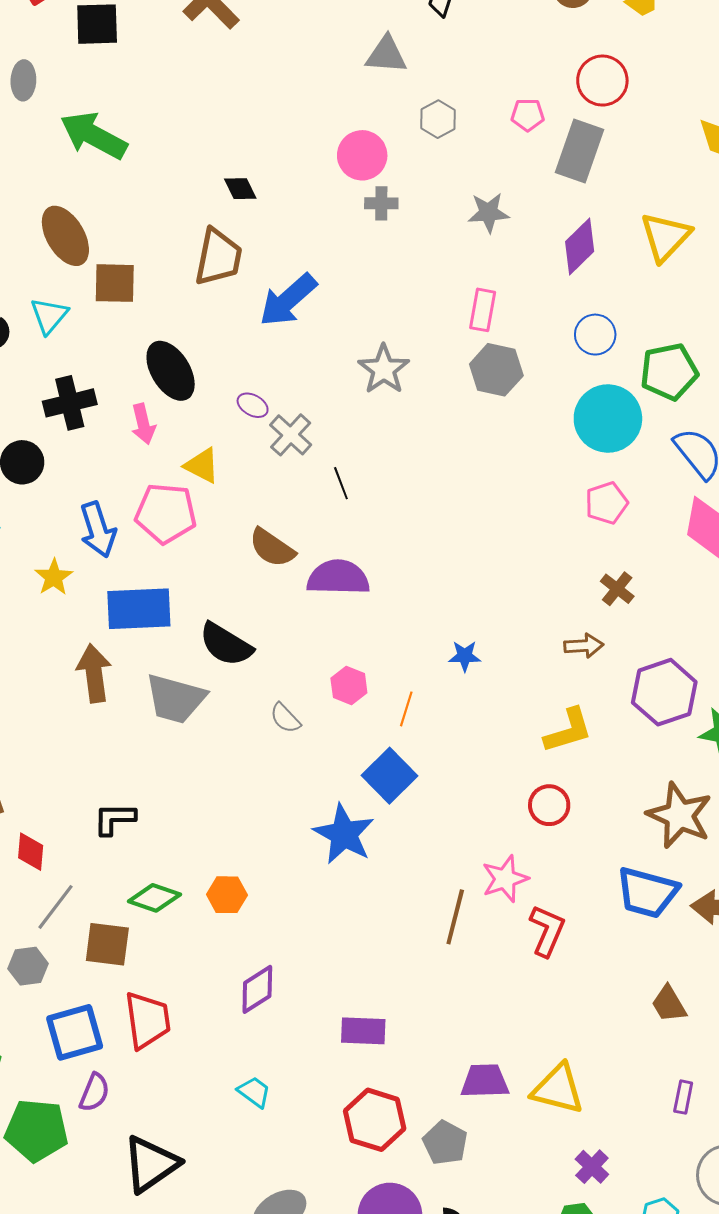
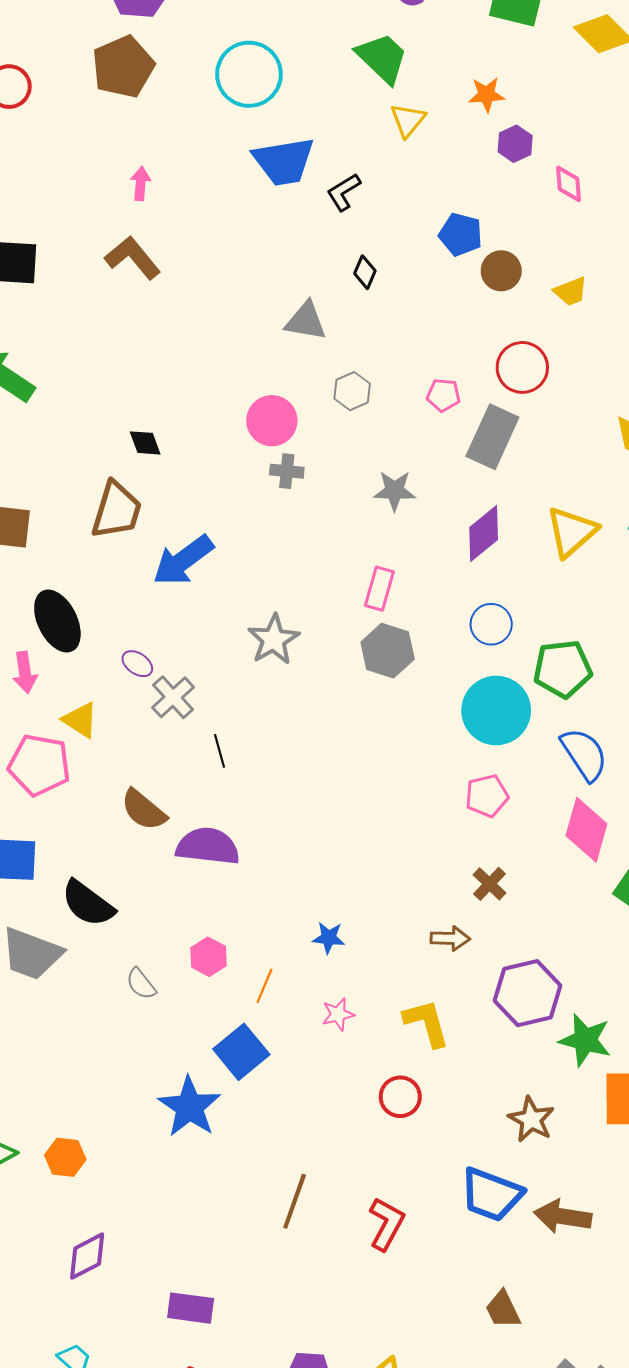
yellow L-shape: (568, 731) -> (427, 1023), turned -94
brown star: (679, 815) -> (531, 1119), size x0.7
pink star: (505, 879) -> (338, 1014), moved, size x0.7

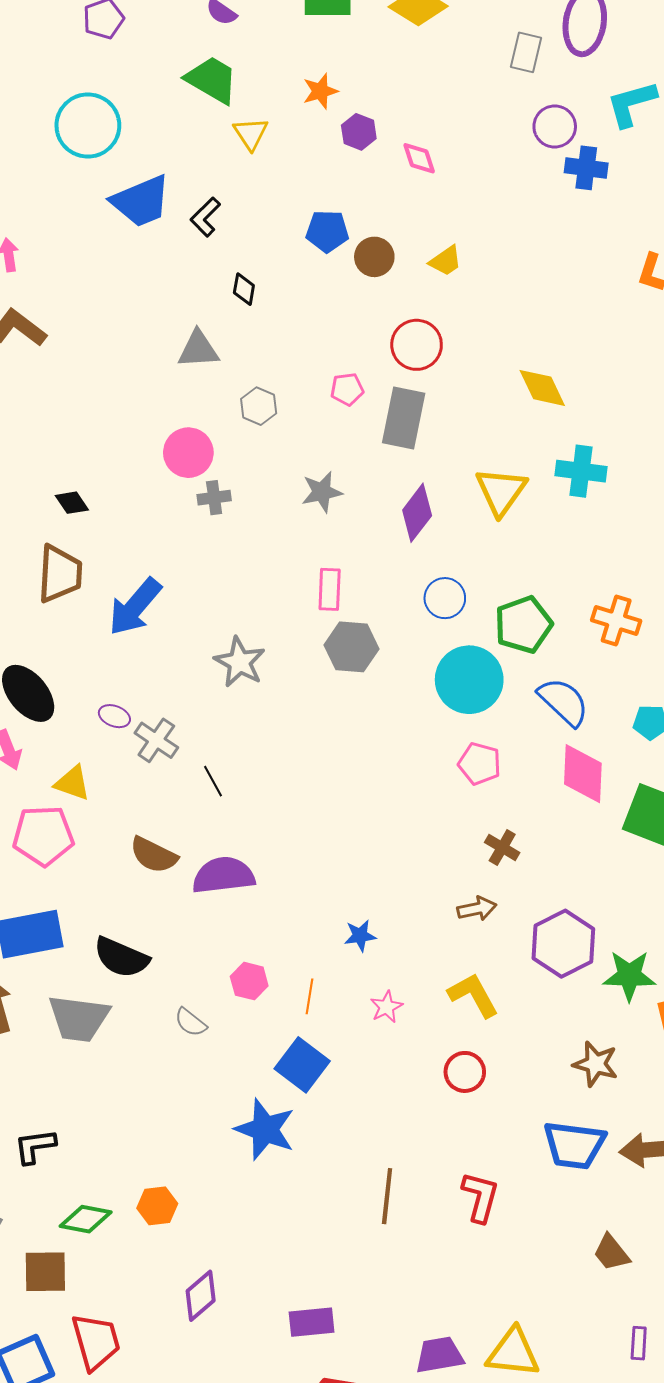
pink pentagon: (487, 796) -> (480, 764), turned -30

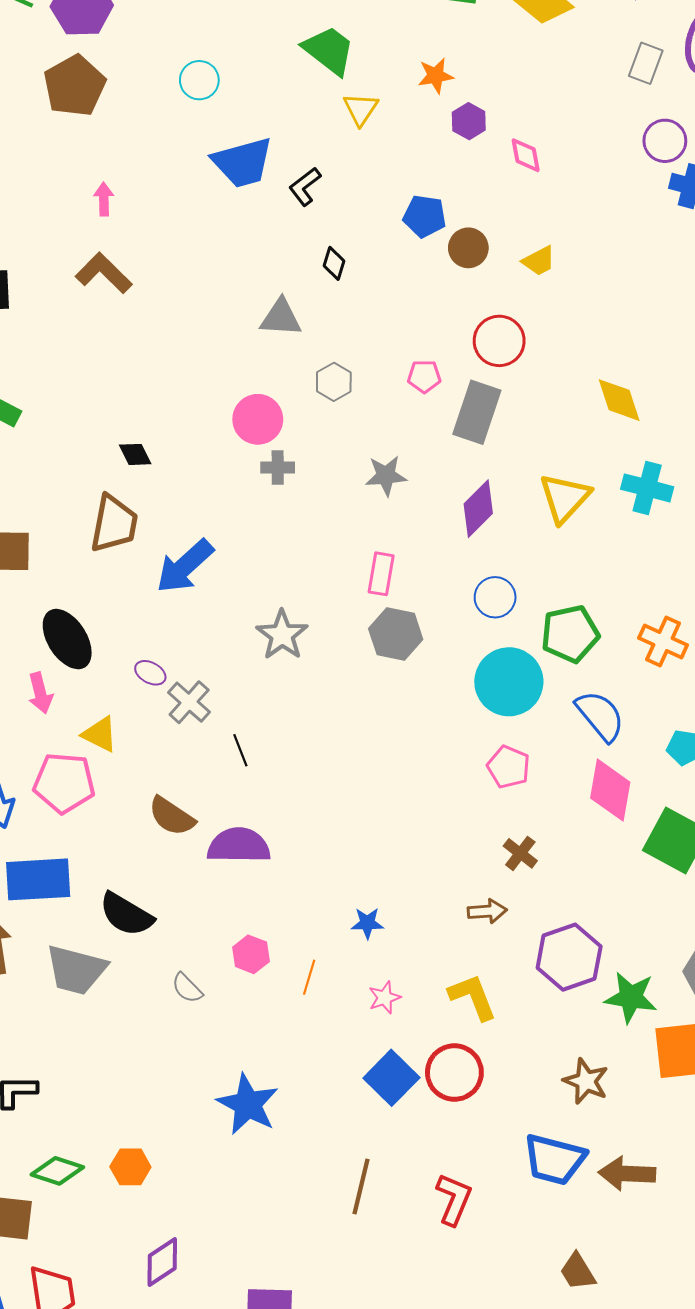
cyan circle: (88, 126) -> (199, 80), size x0.6
blue square: (302, 1065) -> (391, 1078), moved
red circle: (465, 1072) -> (454, 1073), size x1.4

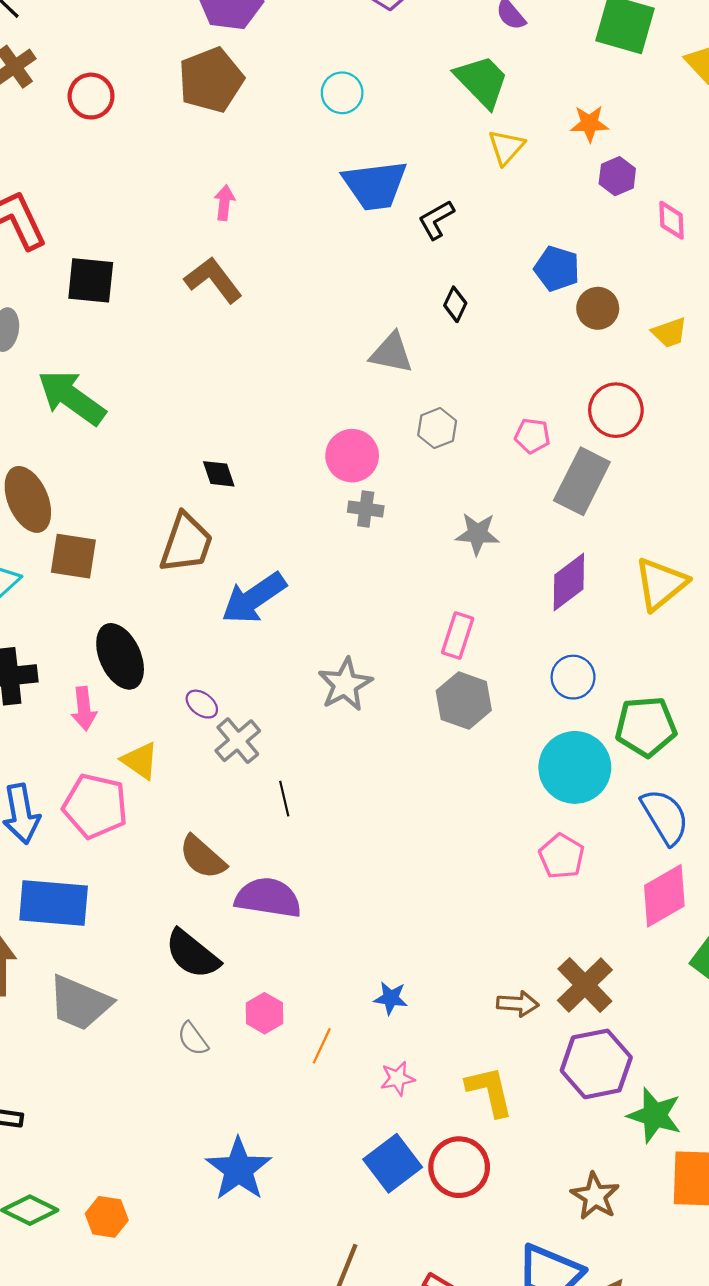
pink diamond: (610, 790) -> (664, 896), turned 42
brown cross: (520, 853) -> (585, 985), moved, size x1.6
black semicircle: (126, 914) -> (192, 954), moved

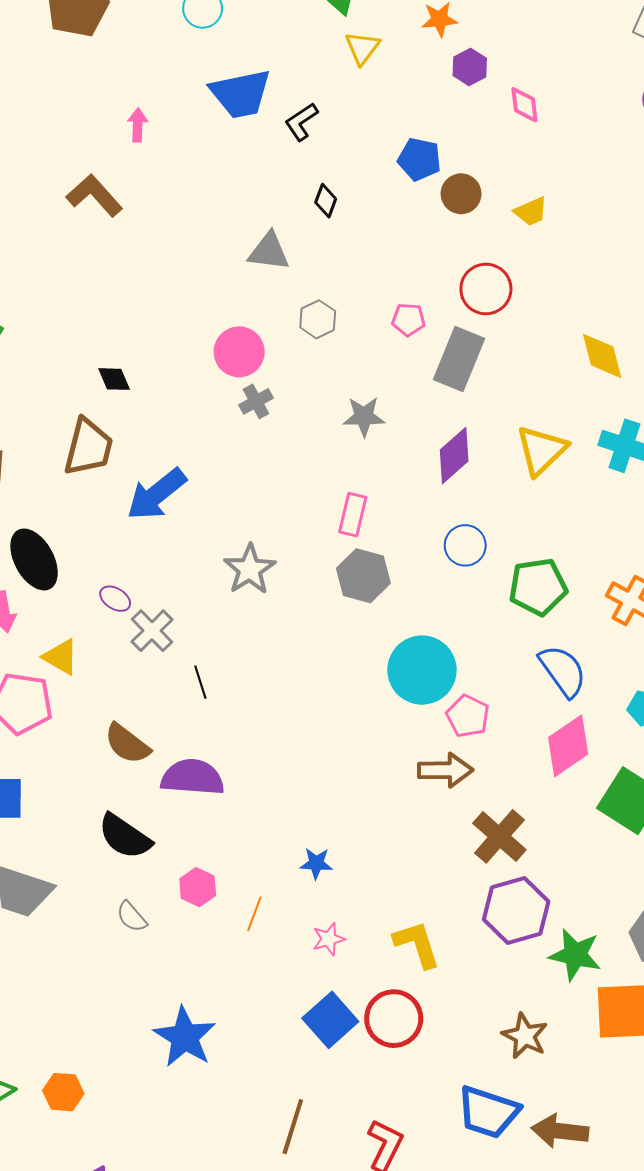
pink arrow: (224, 203) -> (138, 125), moved
gray cross: (366, 509) -> (256, 401), turned -32
cyan circle: (575, 767) -> (422, 670), moved
brown arrow: (518, 1004) -> (445, 770), moved, size x1.4

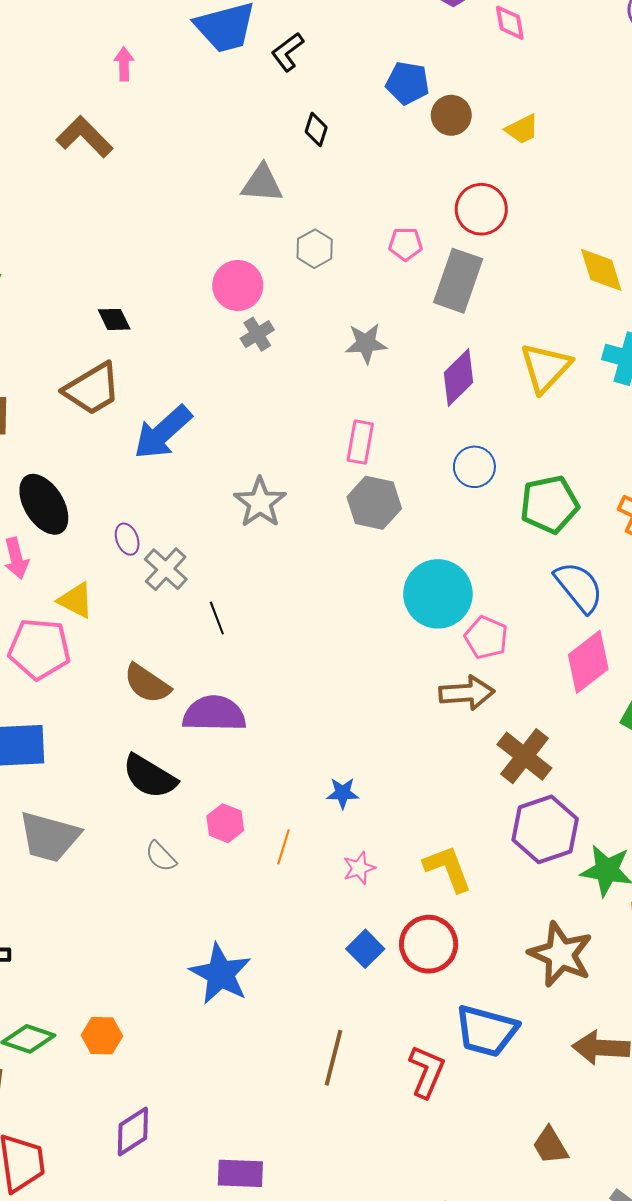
brown trapezoid: (88, 447) -> (92, 389), turned 48
purple ellipse: (115, 599) -> (127, 539), turned 40
blue square: (330, 1020) -> (365, 949), size x0.7
brown star: (525, 1036) -> (561, 954), size x1.4
blue trapezoid: (488, 1112) -> (486, 1031), moved

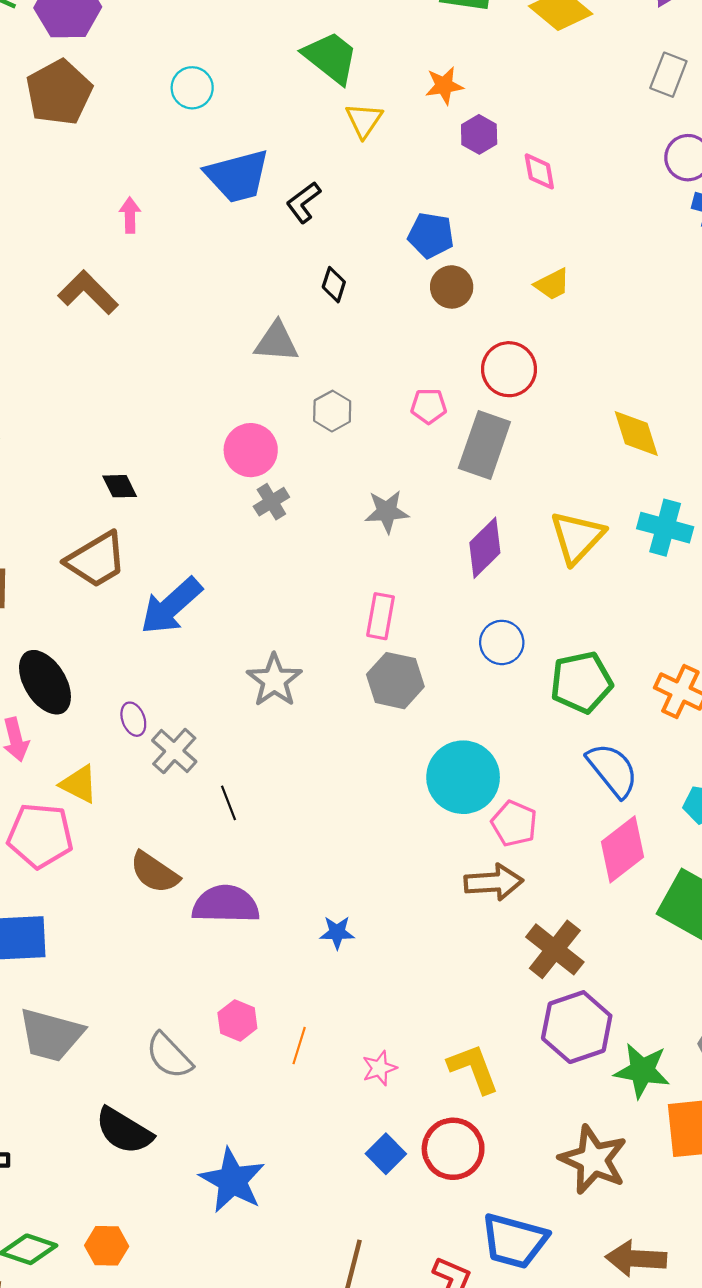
brown circle: (451, 115) -> (452, 287), moved
black semicircle: (150, 776) -> (124, 1131), moved
blue star: (343, 793) -> (337, 932), moved
gray semicircle: (161, 856) -> (169, 1056), size x1.4

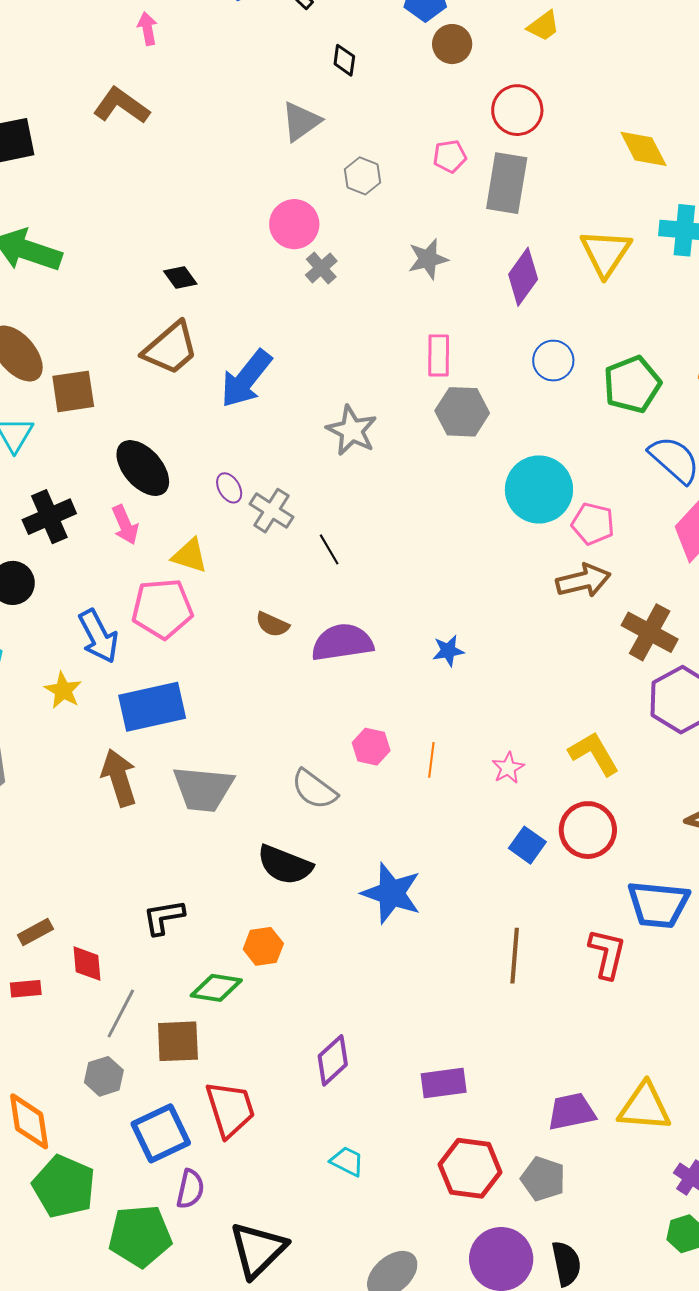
gray triangle: (276, 342) -> (301, 121), turned -30
brown semicircle: (154, 872) -> (272, 624), size x0.7
orange hexagon: (107, 1246) -> (263, 946), moved

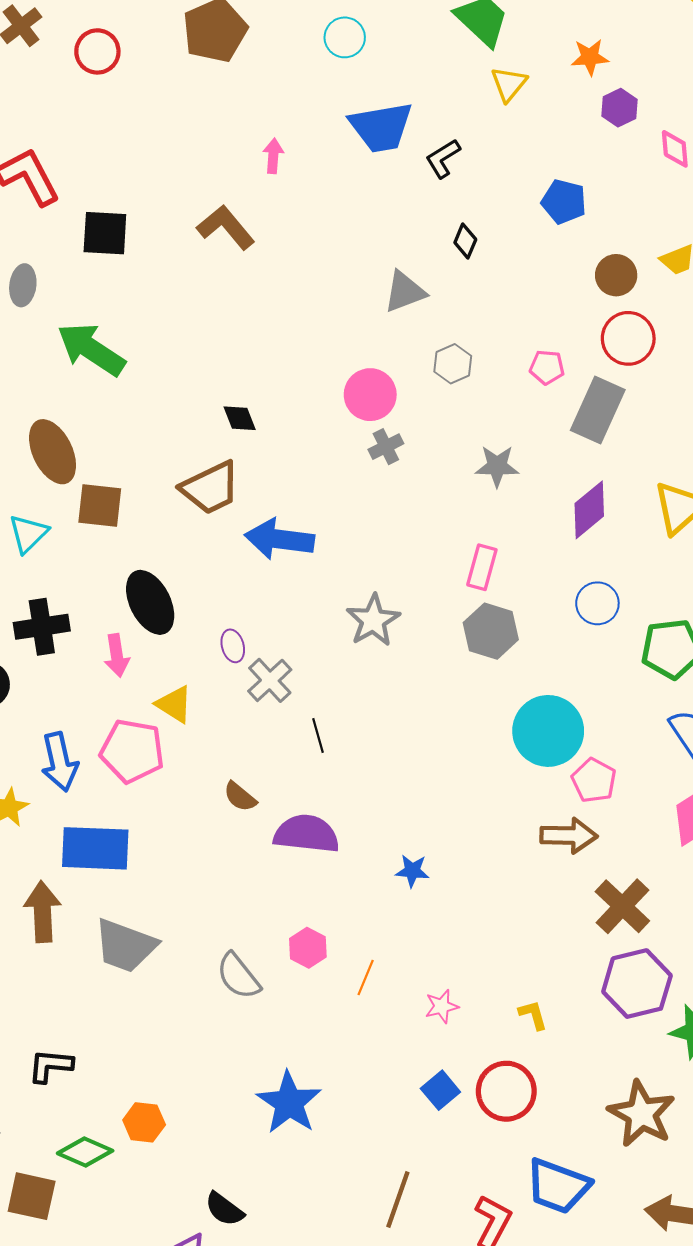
brown circle: (452, 44) -> (616, 275), moved
blue arrow: (246, 379) -> (279, 539), turned 44
yellow L-shape: (594, 754) -> (533, 1015), size x0.6
black semicircle: (285, 865) -> (224, 1209), moved, size x0.7

